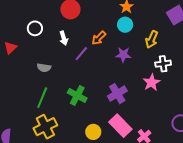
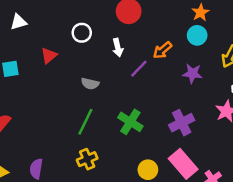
yellow cross: (45, 127) -> (87, 159), size x0.7

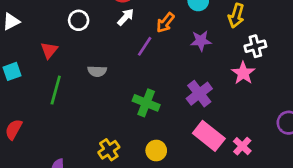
white arrow: (118, 48) -> (126, 17), moved, turned -114
green line: (85, 122) -> (56, 90), moved
yellow circle: (148, 170) -> (156, 151), moved

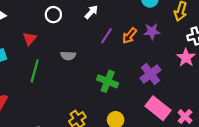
orange arrow: (165, 23) -> (129, 36), moved

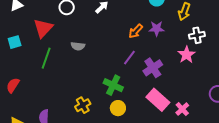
purple line: (107, 36) -> (129, 58), moved
red triangle: (29, 39) -> (43, 28), size x1.5
green cross: (108, 81) -> (113, 85), moved

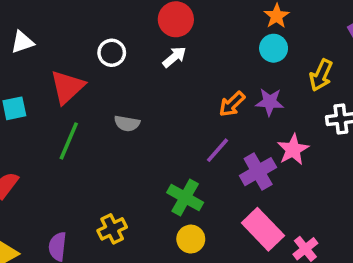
pink star: (187, 55) -> (293, 150), moved
yellow cross: (83, 105) -> (112, 229), moved

